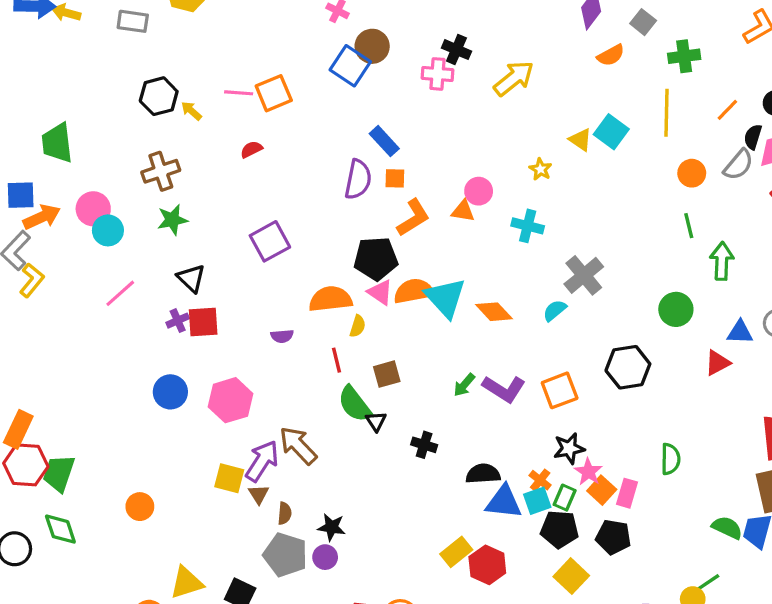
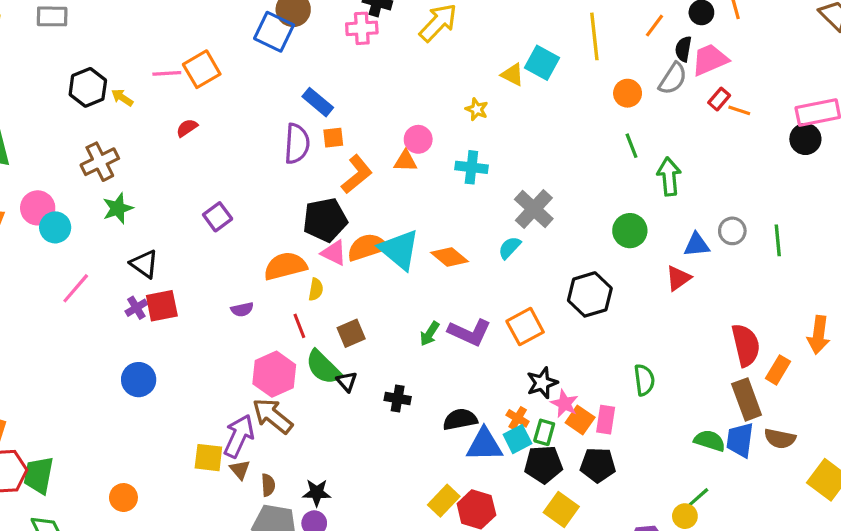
purple square: (270, 241) -> (218, 217), size x0.7
pink hexagon: (231, 400) -> (274, 374), moved

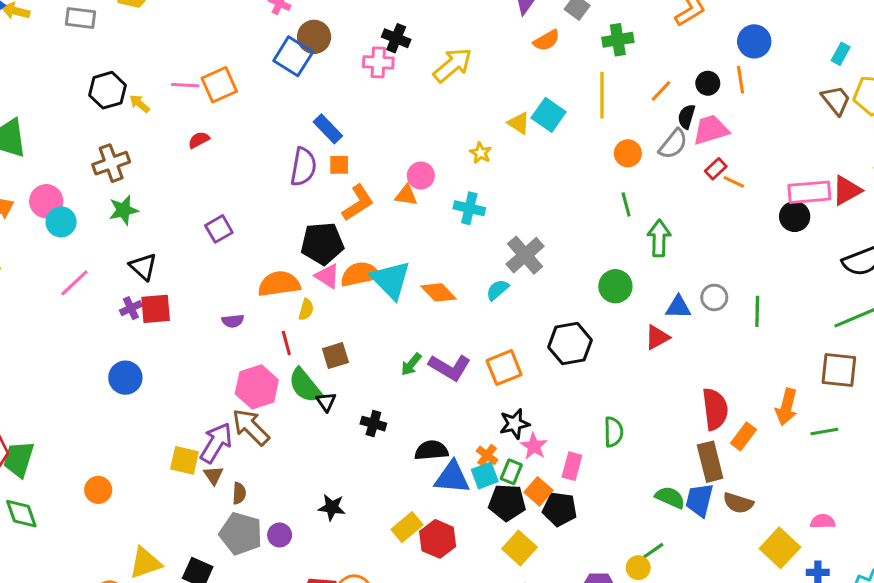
orange square: (580, 420) -> (538, 491), moved
black star: (317, 493) -> (332, 507), moved

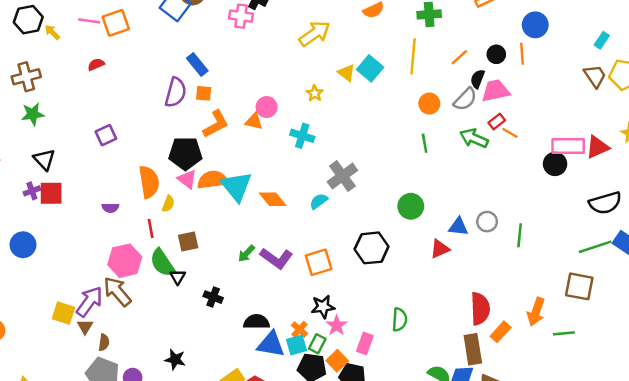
yellow arrow: (453, 65) -> (315, 34), moved
green arrow: (659, 238) -> (474, 138), moved, turned -72
orange semicircle: (279, 284) -> (149, 182), turned 84

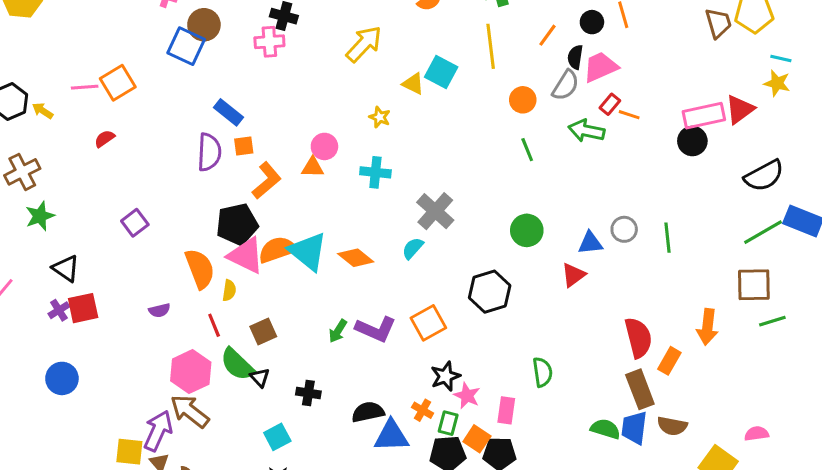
brown trapezoid: (595, 76) -> (718, 23), turned 30
pink triangle: (187, 179) -> (246, 255), size x1.5
green line: (564, 333) -> (772, 321), moved
cyan square: (296, 345) -> (277, 437), moved

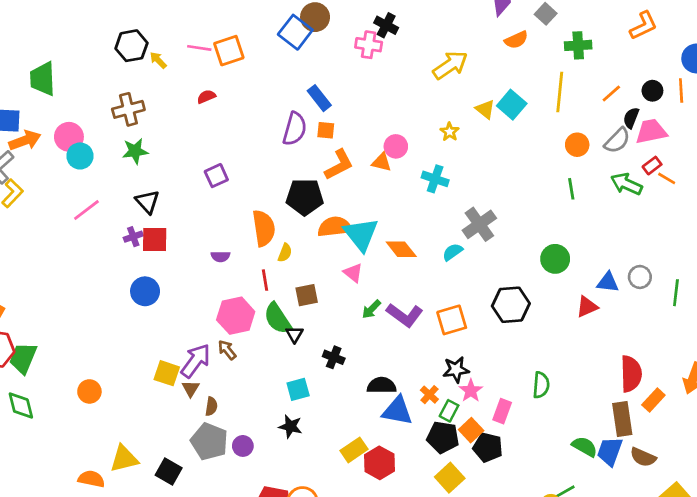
pink triangle: (246, 255) -> (353, 273), moved, size x0.6
blue circle: (62, 378) -> (145, 291), moved
brown arrow: (190, 411) -> (227, 350), size x0.6

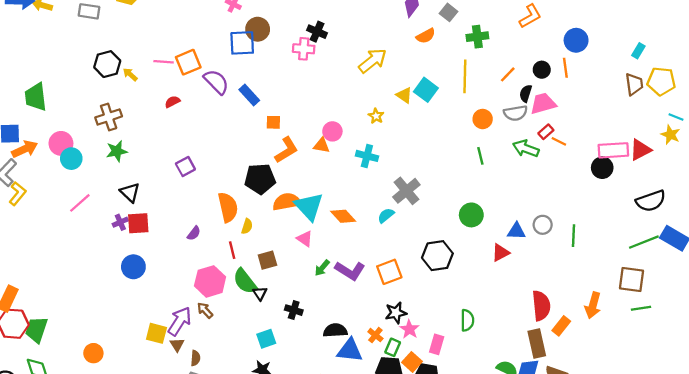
blue square: (295, 32) -> (242, 43), turned -36
blue rectangle: (319, 98) -> (249, 95), moved
purple semicircle: (295, 129) -> (216, 82), moved, turned -56
gray semicircle: (617, 141) -> (516, 113), turned 40
purple semicircle: (220, 256) -> (194, 233), turned -48

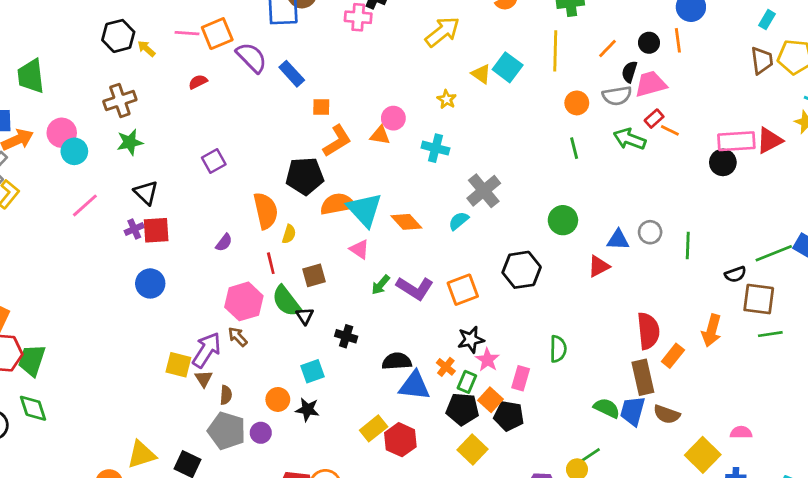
black semicircle: (651, 201) -> (735, 274), moved, size x0.6
orange circle: (93, 353) -> (278, 399), moved

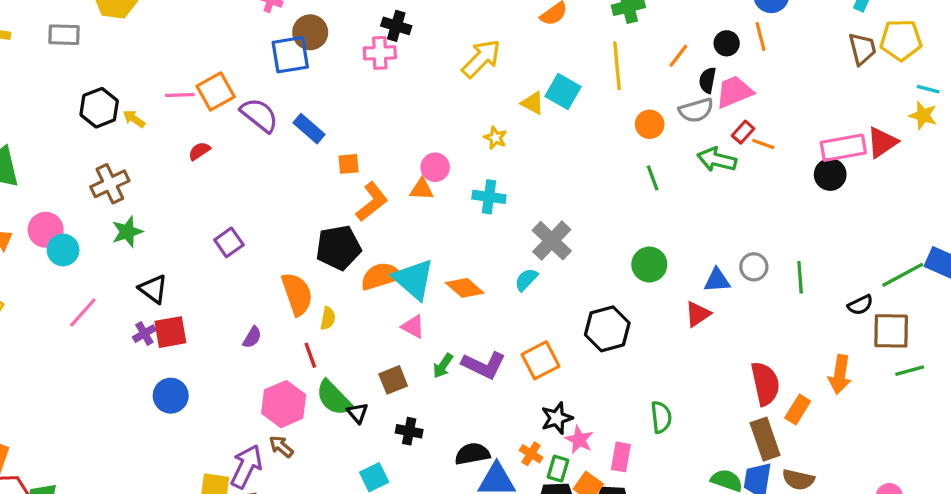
brown square: (314, 275) -> (393, 380), moved

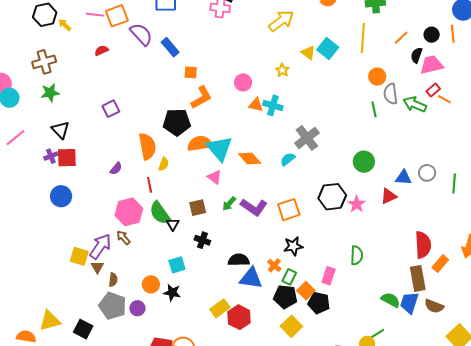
gray semicircle: (696, 110) -> (391, 94), moved, turned 90
orange triangle: (422, 189) -> (256, 105), moved
pink star: (579, 440) -> (357, 204), moved

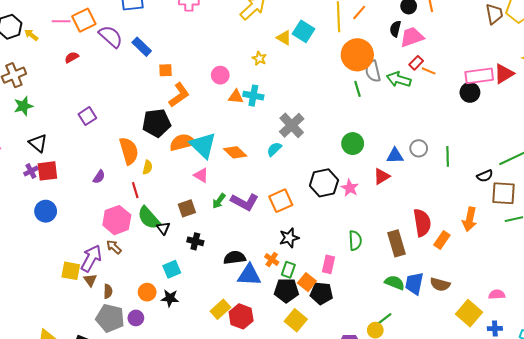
orange line: (401, 38) -> (359, 13), moved
orange circle: (377, 77) -> (357, 55), size x1.8
brown rectangle: (418, 278) -> (396, 243), moved

